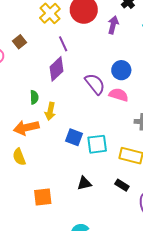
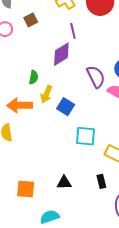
blue square: (74, 137) -> (66, 107), moved
black triangle: (84, 183) -> (64, 183), moved
black rectangle: (122, 185) -> (101, 181), turned 32
orange square: (43, 197) -> (26, 189), moved

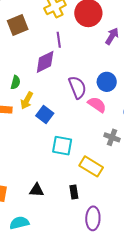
brown square: (31, 20) -> (18, 25), size x1.5

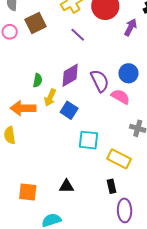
purple line: (59, 40) -> (78, 35), turned -35
purple diamond: (45, 62) -> (70, 75), moved
black rectangle: (74, 192) -> (112, 186), moved

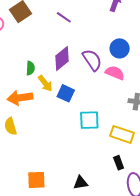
yellow arrow: (50, 98) -> (45, 83), turned -54
black triangle: (66, 186) -> (81, 183), moved

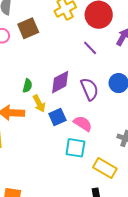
purple line: (64, 17) -> (90, 48), moved
pink semicircle: (115, 73) -> (83, 124), moved
blue square: (66, 93) -> (57, 117), turned 30

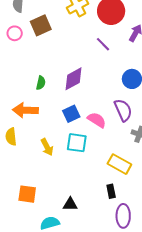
purple semicircle: (89, 89) -> (123, 110), moved
yellow arrow: (39, 103) -> (47, 147), moved
cyan square: (75, 148) -> (77, 143), moved

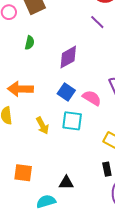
green semicircle: (41, 83) -> (30, 43), moved
blue square: (71, 114) -> (66, 92), turned -30

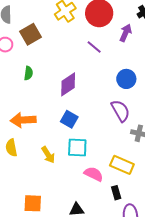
pink semicircle: (92, 98) -> (94, 174), moved

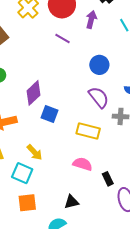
purple diamond: (68, 84) -> (34, 93), moved
cyan square: (77, 148) -> (22, 173), moved, turned 30
yellow rectangle: (122, 165) -> (88, 131), moved

